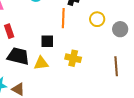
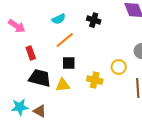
orange line: (63, 18) -> (65, 40), moved, turned 48
yellow circle: (97, 19) -> (119, 67), moved

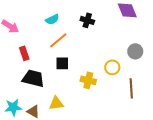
yellow triangle: (63, 85) -> (56, 103), moved

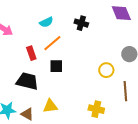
red rectangle: (24, 53) -> (31, 53), moved
yellow cross: (88, 80) -> (96, 109), moved

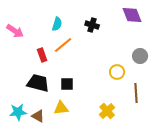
cyan semicircle: (46, 22) -> (57, 24), turned -48
black square: (56, 66) -> (67, 84), moved
yellow cross: (96, 109) -> (107, 111), turned 35

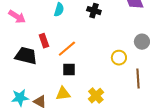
orange line: (63, 45) -> (67, 49), moved
black trapezoid: (38, 83) -> (26, 56), moved
yellow cross: (107, 111) -> (96, 96), moved

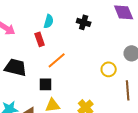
red rectangle: (44, 41) -> (40, 39), moved
black square: (69, 70) -> (46, 84), moved

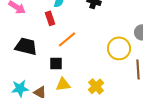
yellow circle: (109, 69) -> (119, 48), size x1.5

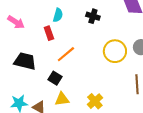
yellow circle: (119, 48) -> (115, 51), moved
black square: (56, 63) -> (55, 78), turned 32

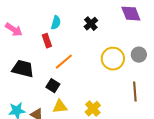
black cross: (93, 16) -> (91, 24), turned 32

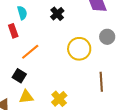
cyan semicircle: (56, 23) -> (22, 13), turned -32
gray circle: (139, 55) -> (107, 37), moved

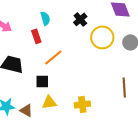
yellow circle: (79, 49) -> (102, 37), moved
black square: (19, 76) -> (42, 81), turned -32
yellow cross: (59, 99) -> (82, 104), turned 35

